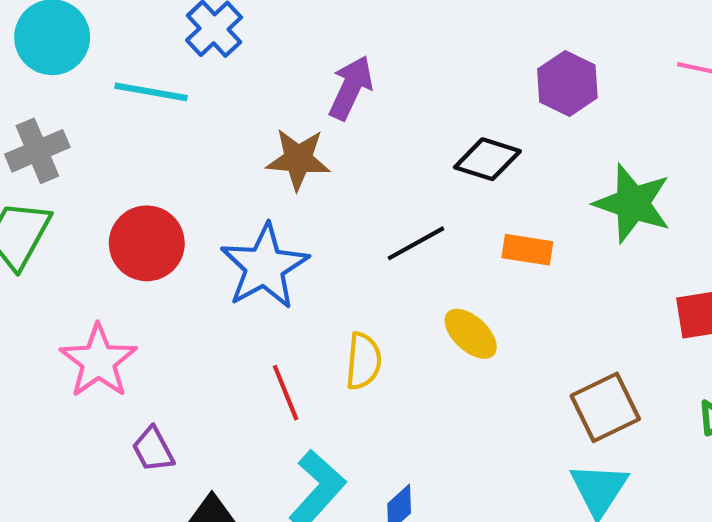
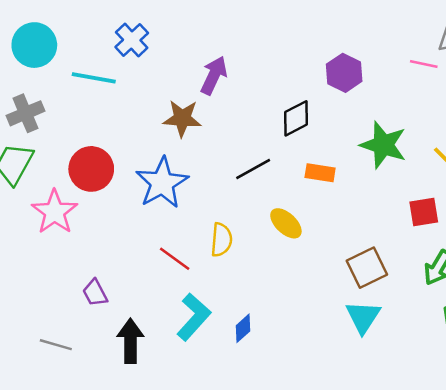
black diamond: (487, 159) -> (296, 118), turned -45
pink star: (98, 361) -> (55, 212), moved
red line: (286, 393) -> (175, 259), turned -32

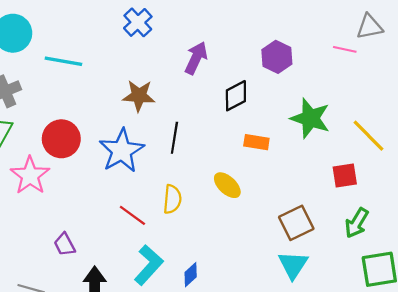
blue cross: (132, 40) -> (138, 22), moved
purple arrow: (214, 75) -> (196, 58), moved
black line: (253, 169) -> (174, 138), moved, turned -52

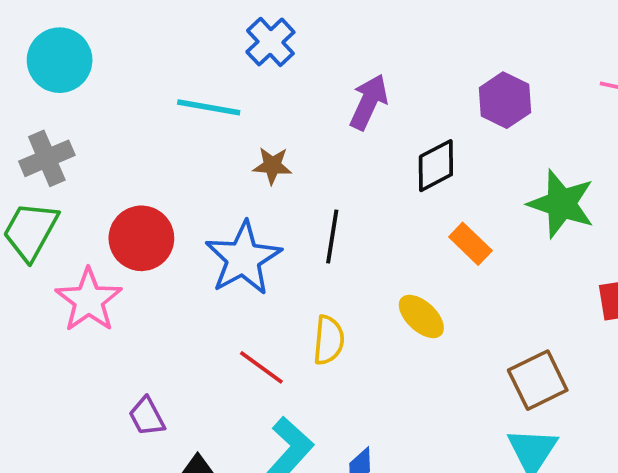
cyan line: (63, 61) -> (209, 107), moved
brown star: (139, 96) -> (272, 166), size x0.7
orange rectangle: (256, 142) -> (470, 244), turned 35

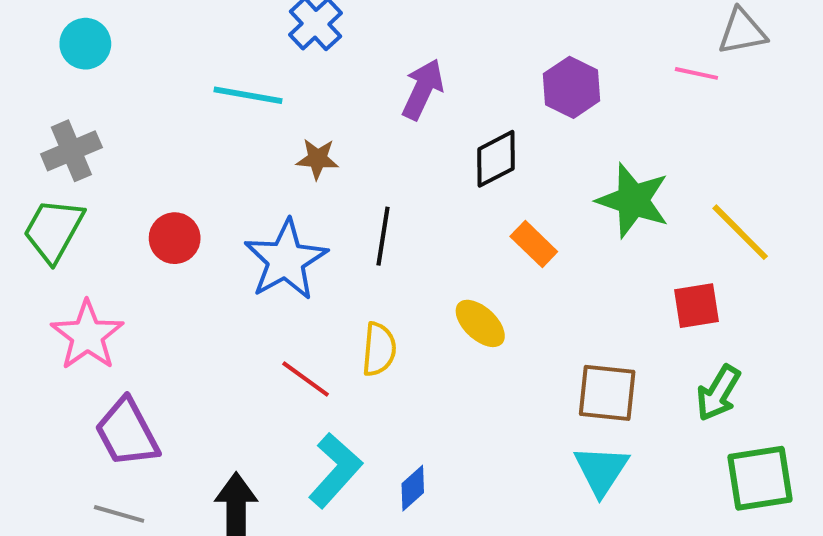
cyan circle: (60, 60) -> (85, 44), size x0.7
red circle: (141, 238) -> (175, 238), size x0.7
pink star: (89, 300) -> (87, 335), moved
brown square: (538, 380) -> (607, 393), turned 32
purple trapezoid: (147, 416) -> (127, 433), moved, size x1.6

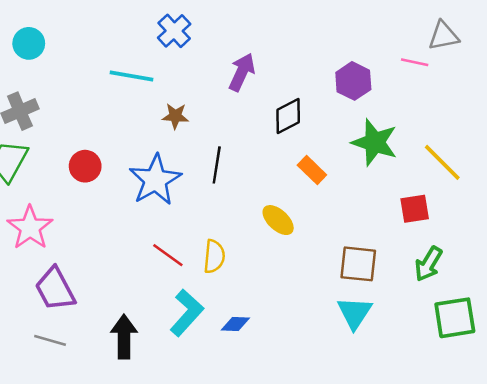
purple hexagon: (571, 87) -> (353, 81), moved
yellow semicircle: (379, 349) -> (214, 256), moved
blue diamond: (413, 488) -> (235, 324), turned 44

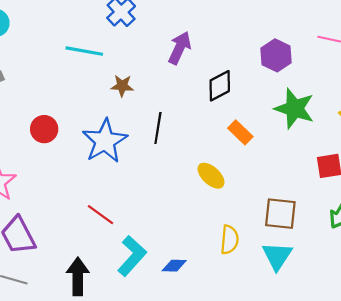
red line: (168, 255) -> (101, 215), moved
yellow semicircle: (214, 256) -> (229, 240), moved

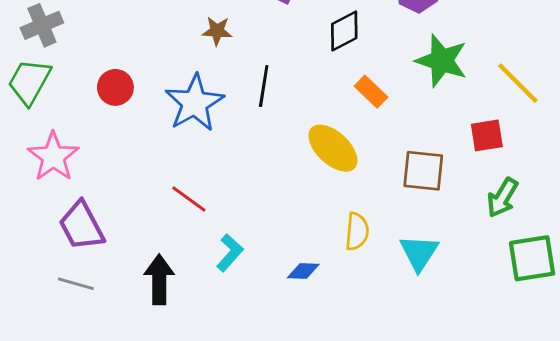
yellow ellipse: (211, 176) -> (333, 148), size x1.4
brown square: (280, 214) -> (423, 171), moved
cyan L-shape: (132, 256) -> (230, 253), size x0.7
blue diamond: (174, 266) -> (303, 271), moved

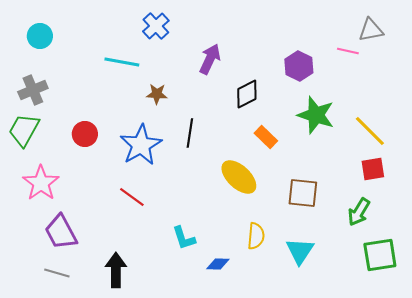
red square: (487, 135) -> (373, 169), moved
red line: (189, 199) -> (132, 197), moved
cyan L-shape: (230, 253) -> (184, 238), moved, turned 120

